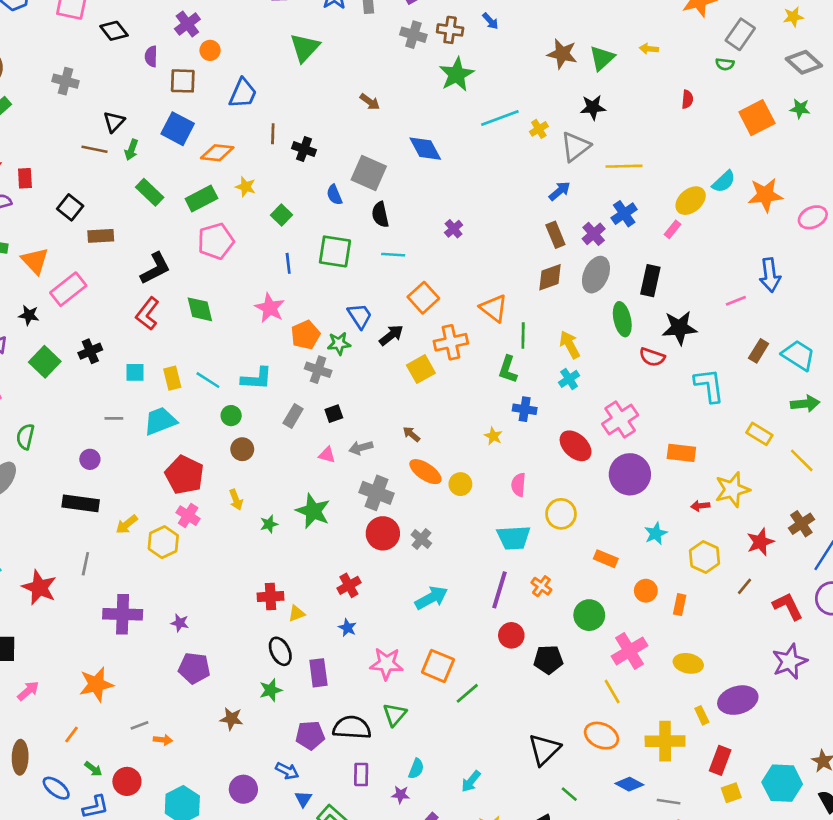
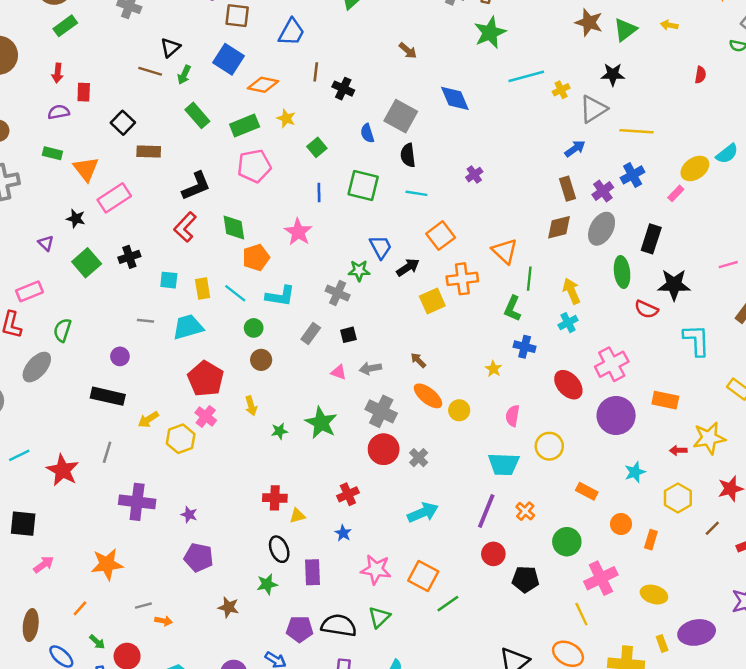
orange pentagon: (306, 335) -> (256, 257), moved

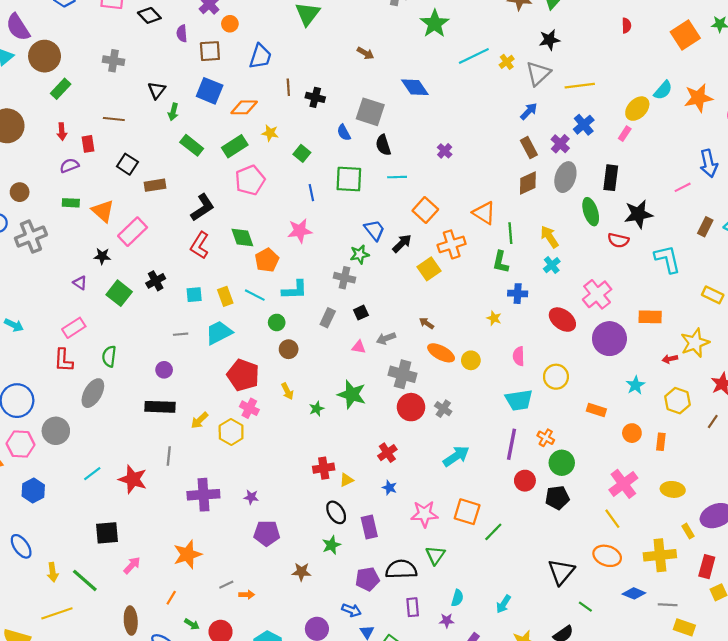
brown line: (150, 71) -> (114, 119), moved
pink star: (298, 232) -> (300, 231), turned -30
green circle: (567, 542) -> (562, 463), moved

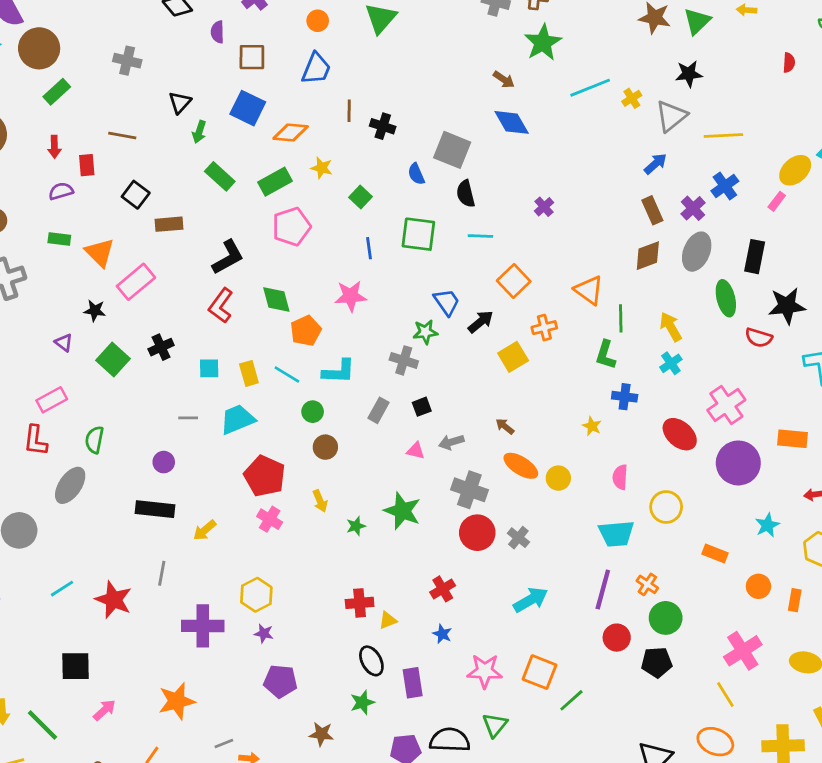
orange circle: (230, 24) -> (318, 21), moved
brown arrow: (365, 53) -> (504, 80), moved
orange cross: (452, 244) -> (544, 328), size x0.7
yellow hexagon: (231, 432) -> (256, 595), moved

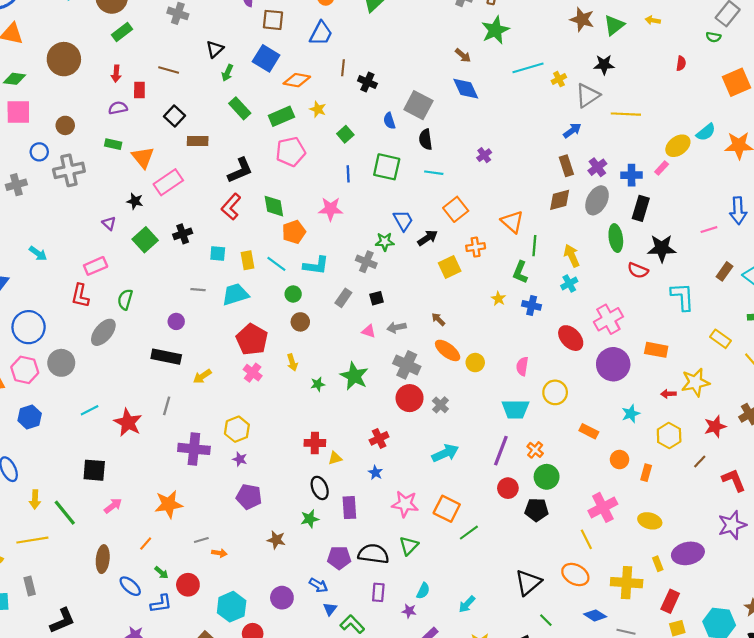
blue cross: (725, 186) -> (632, 175), moved, turned 30
yellow star: (592, 426) -> (498, 299), moved

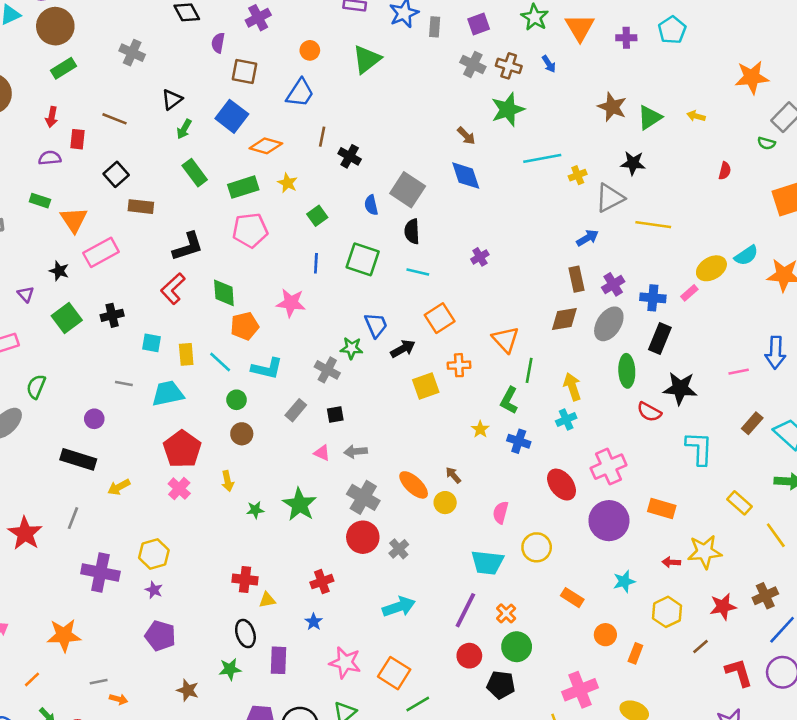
brown arrow: (438, 319) -> (453, 475), moved

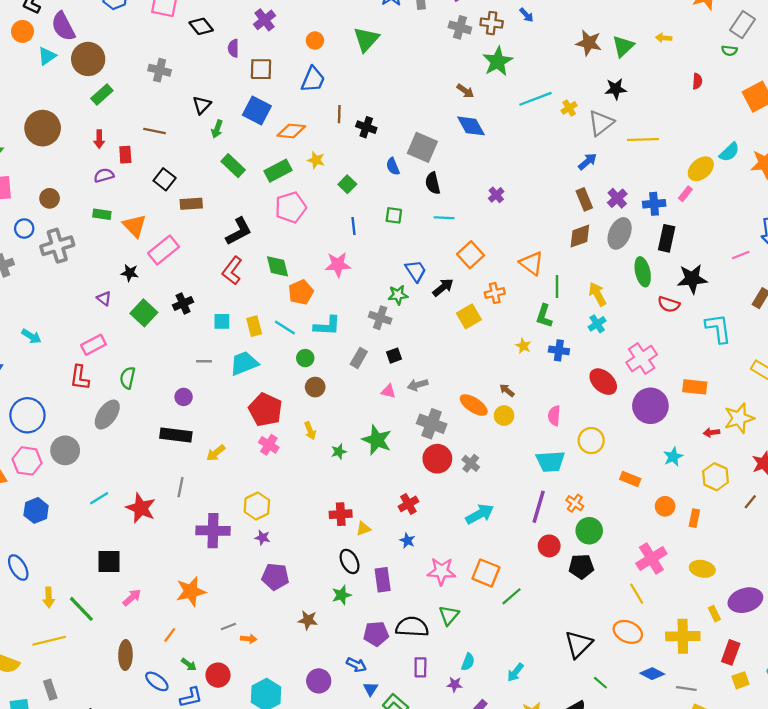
green square: (363, 259) -> (394, 215), size x0.6

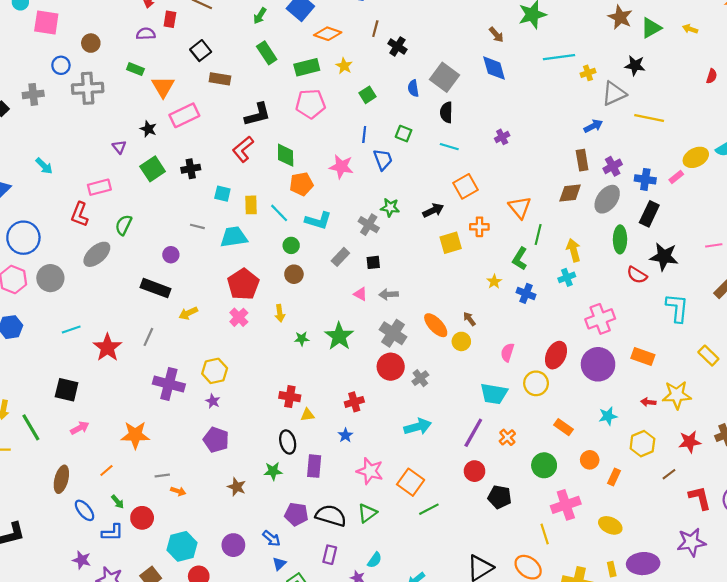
blue trapezoid: (416, 271) -> (383, 159), moved
red ellipse: (603, 382) -> (556, 355), moved, turned 60
green circle: (589, 531) -> (544, 465), moved

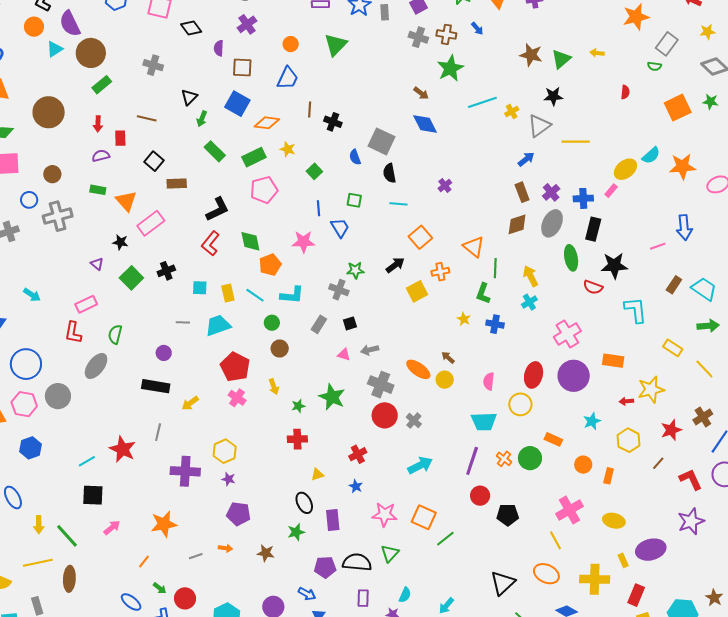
cyan line: (71, 330) -> (87, 461), moved
red cross: (290, 397) -> (297, 439), moved
green circle: (544, 465) -> (530, 458), moved
brown ellipse: (61, 479) -> (69, 579), moved
orange arrow: (178, 491) -> (226, 548), moved

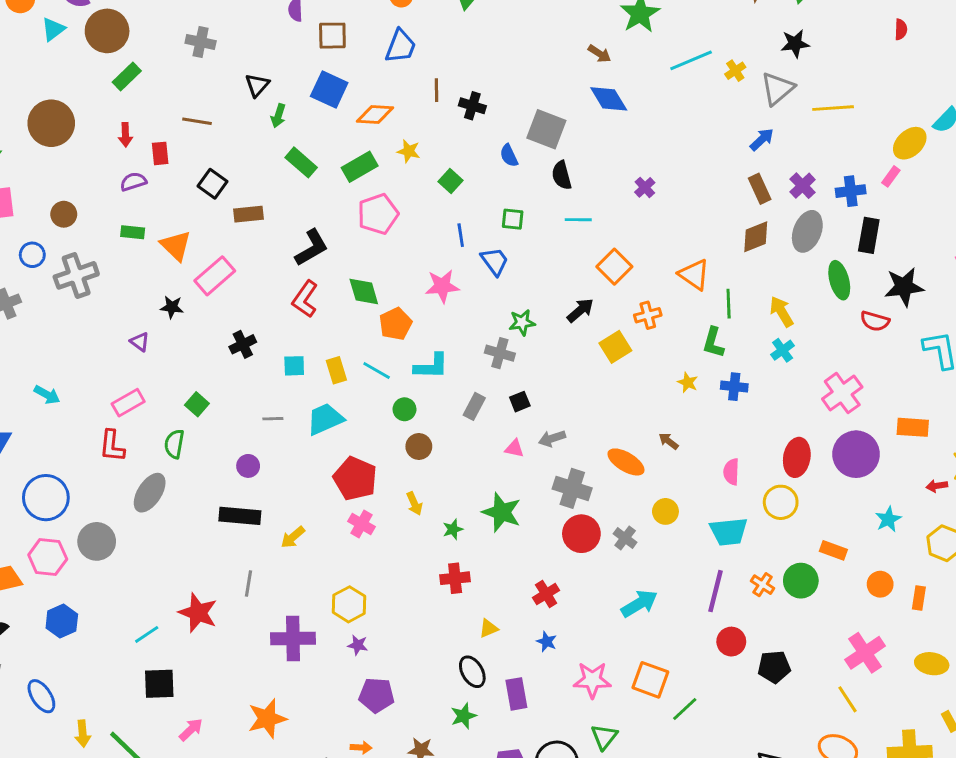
green square: (131, 278) -> (197, 404), moved, size x0.7
yellow circle: (445, 380) -> (665, 511), moved

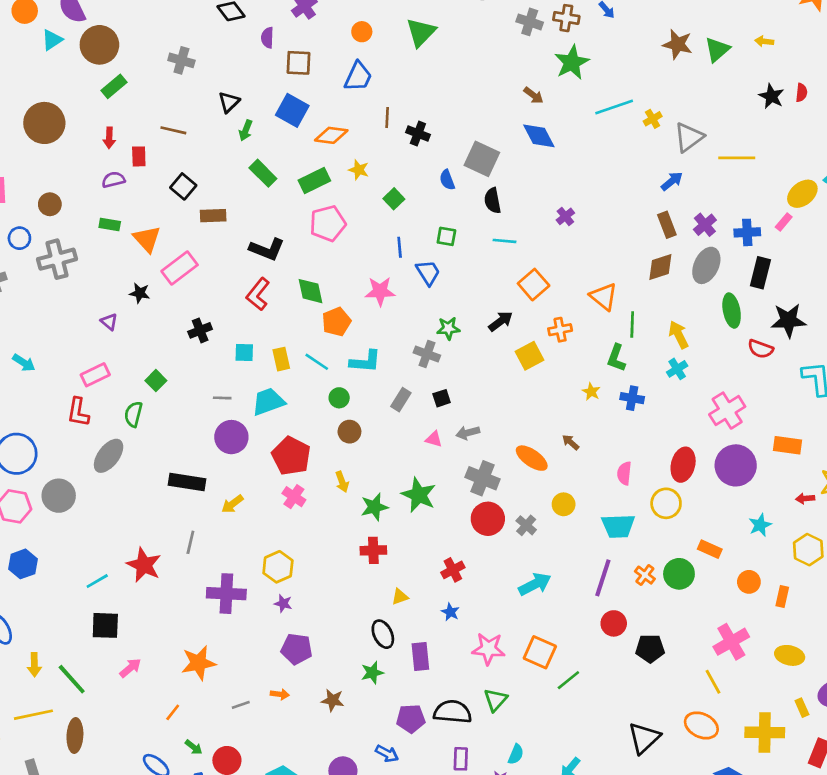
black star: (795, 44) -> (771, 96), moved, turned 30
black L-shape: (312, 248) -> (267, 249), turned 48
purple circle: (248, 466) -> (231, 437), moved, size x1.6
green star: (453, 529) -> (374, 507), size x1.5

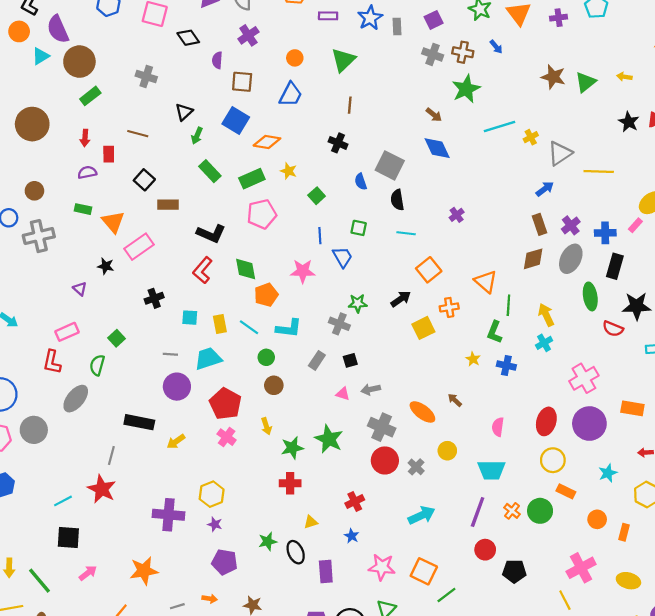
brown line: (387, 118) -> (350, 105), moved
yellow circle: (666, 503) -> (553, 460), moved
gray line: (190, 542) -> (111, 456), moved
green star: (372, 673) -> (268, 541), moved

